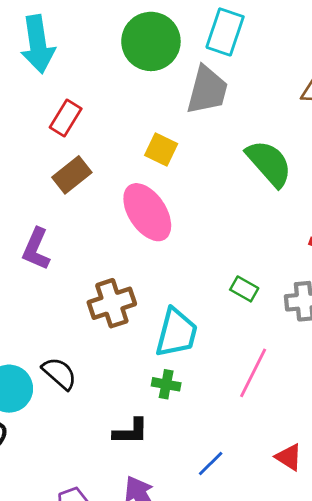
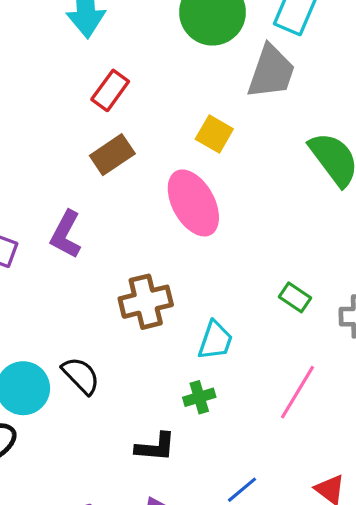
cyan trapezoid: (176, 333) -> (215, 340), size x0.7
green cross: (166, 384) -> (199, 397), turned -32

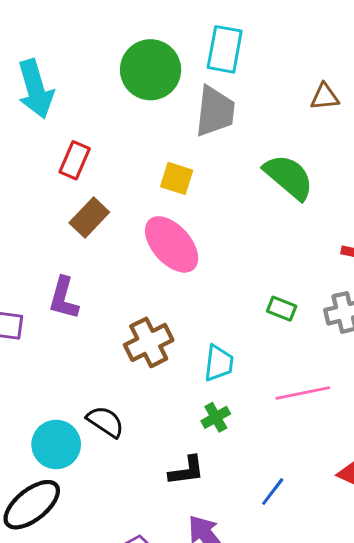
pink line: (298, 392) -> (303, 393), turned 60

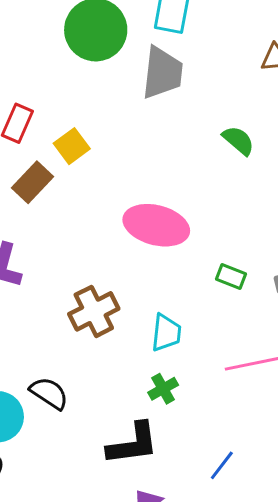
green semicircle: (289, 177) -> (238, 141), size x0.6
yellow square: (177, 178) -> (72, 146), moved, turned 36
pink ellipse: (172, 244) -> (156, 225), moved, turned -34
black L-shape: (186, 471) -> (133, 444), size x1.4

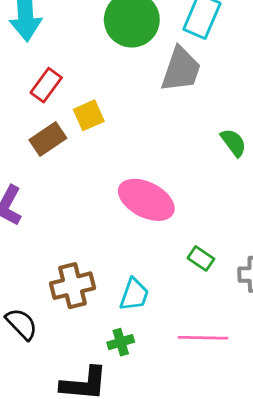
brown cross: (94, 311) -> (73, 286), moved

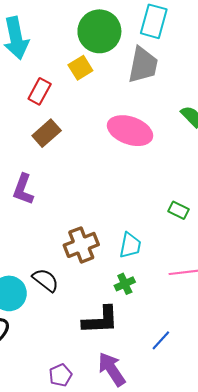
yellow square: (89, 115) -> (80, 68), moved
pink ellipse: (146, 200) -> (130, 131), moved

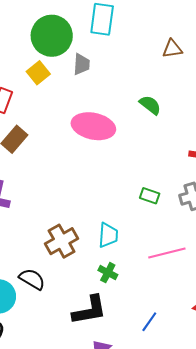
gray trapezoid: (143, 65) -> (82, 64), moved, size x0.6
green cross: (125, 284) -> (108, 273), turned -30

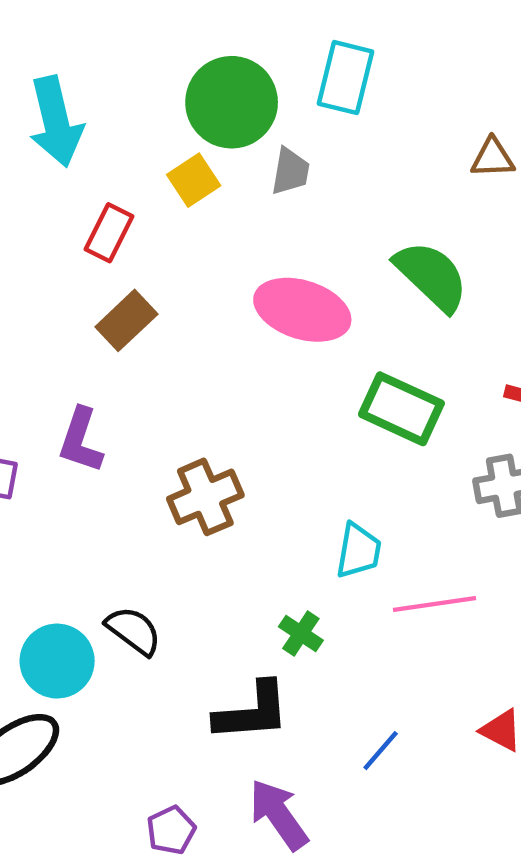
green semicircle: (150, 105) -> (431, 276), size x1.6
green rectangle: (150, 196) -> (401, 409), moved, size x1.8
cyan trapezoid: (108, 235) -> (358, 551), moved
brown cross: (62, 241) -> (205, 497), moved

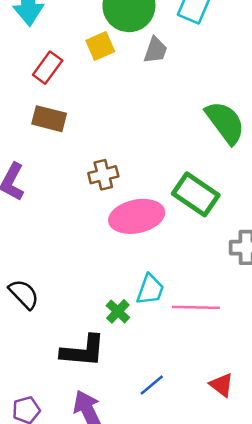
pink ellipse: (302, 310) -> (137, 216), moved, turned -39
brown rectangle: (126, 320) -> (49, 119), turned 48
brown cross: (205, 497) -> (103, 175), moved, size x0.7
cyan trapezoid: (358, 551) -> (150, 289), moved

